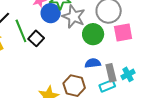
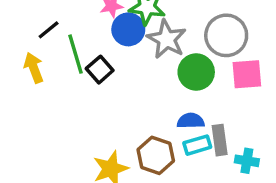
cyan cross: (128, 74) -> (247, 161), moved, turned 32
cyan rectangle: (107, 86) -> (197, 145), moved

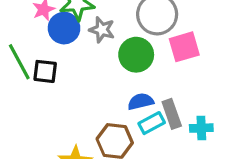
gray star: (167, 39) -> (102, 30), size x0.7
black square: (100, 70) -> (45, 71), turned -30

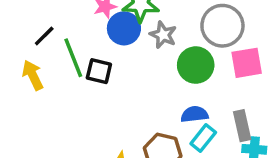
gray rectangle: (172, 114) -> (242, 126), moved
cyan rectangle: (152, 123) -> (203, 138), turned -30

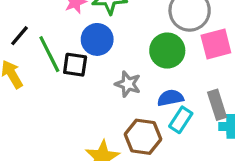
blue circle: (124, 28) -> (97, 39), moved
gray star: (163, 35) -> (128, 84), moved

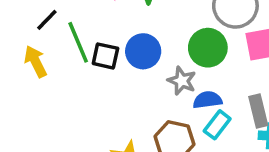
blue circle: (97, 39) -> (143, 51), moved
gray star: (128, 84) -> (182, 81), moved

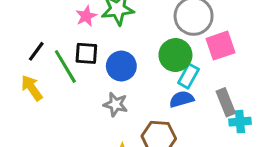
black square: (105, 56) -> (86, 53), moved
gray star: (182, 81) -> (116, 104), moved
cyan rectangle: (217, 125) -> (188, 76), moved

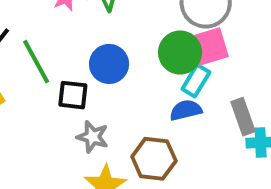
pink square: (221, 46) -> (210, 47), moved
black square: (86, 53) -> (73, 95), moved
gray star: (116, 104) -> (93, 137), moved

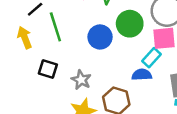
green circle: (180, 52) -> (130, 24), moved
black square: (73, 95) -> (48, 69), moved

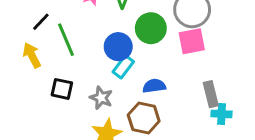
cyan rectangle: (152, 58) -> (123, 67), moved
blue semicircle: (142, 75) -> (154, 86), moved

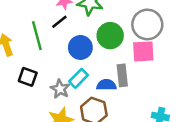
black line: (41, 22) -> (59, 22), moved
cyan rectangle: (123, 67) -> (78, 78), moved
gray rectangle: (211, 94) -> (122, 75), moved

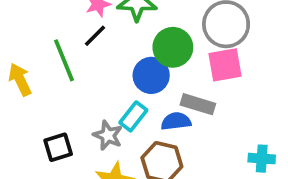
blue circle: (80, 47) -> (151, 75), moved
gray rectangle: (122, 75) -> (198, 104), turned -60
black square: (28, 77) -> (58, 147), moved, turned -30

